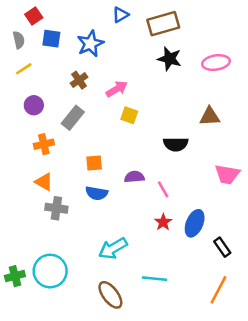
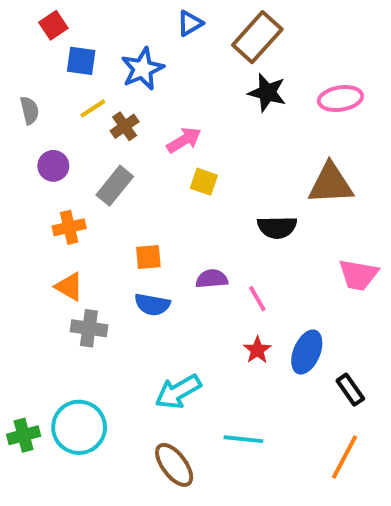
brown rectangle: (163, 24) -> (257, 37), turned -32
gray semicircle: (19, 40) -> (30, 110), moved
yellow line: (24, 69) -> (93, 108), moved
brown triangle: (210, 117) -> (331, 184), size x1.4

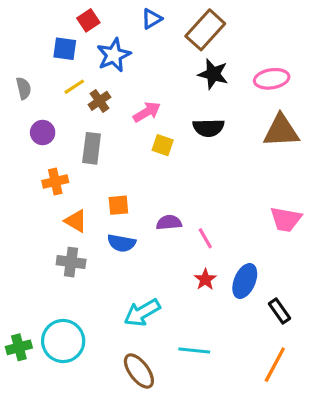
red square: (53, 25) -> (88, 20), moved
brown triangle: (331, 184) -> (281, 131), moved
gray rectangle: (115, 186) -> (92, 148), turned -32
black semicircle: (277, 227) -> (208, 128), moved
orange triangle: (69, 287) -> (76, 221), moved

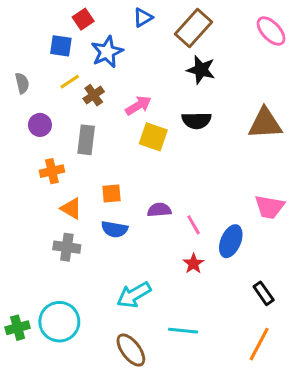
pink ellipse: (272, 79) -> (271, 31), moved, turned 56
yellow square: (163, 145) -> (153, 137), size x1.4
blue ellipse: (245, 281) -> (231, 241), moved

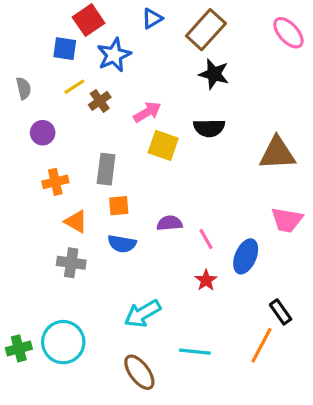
red square: (83, 19) -> (89, 20), size x1.4
brown triangle: (265, 123) -> (277, 153), moved
gray rectangle: (86, 140) -> (106, 169), moved
orange line: (259, 344) -> (261, 345), moved

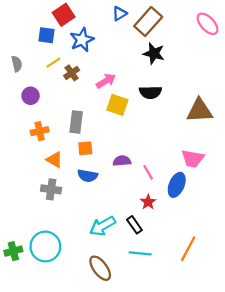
blue triangle: (152, 19) -> (120, 14), moved
pink trapezoid: (287, 220) -> (193, 159), moved
black rectangle: (281, 312) -> (134, 225), moved

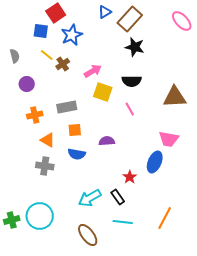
yellow line: (53, 63) -> (47, 55), turned 72
gray rectangle: (76, 122) -> (67, 107), turned 72
pink line: (148, 172) -> (130, 109), moved

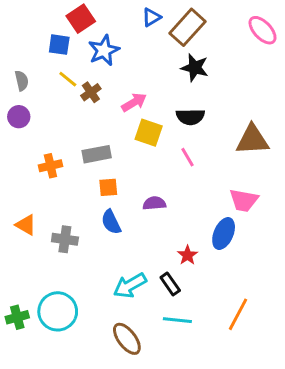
purple circle: (27, 84) -> (19, 117), moved
orange triangle: (48, 140) -> (26, 225), moved
blue semicircle: (77, 154) -> (111, 222), turned 54

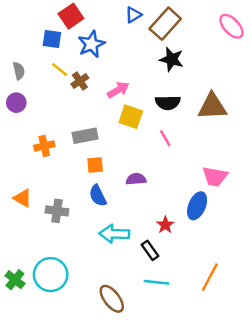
brown triangle: (252, 140) -> (212, 106), moved
cyan arrow: (130, 285) -> (114, 234), moved, turned 32
green cross: (17, 317) -> (15, 280), turned -36

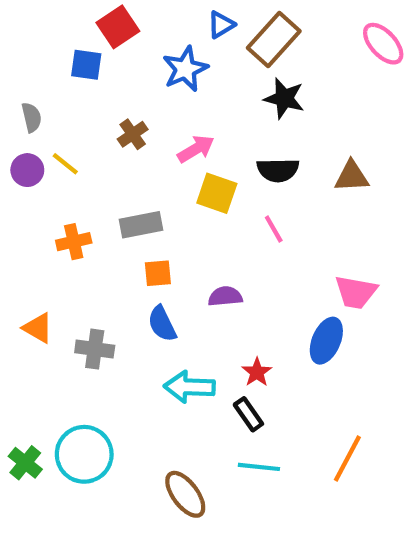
blue star: (91, 44) -> (185, 69), moved
yellow line: (60, 70) -> (65, 164), moved
brown triangle: (212, 106) -> (352, 176), size x0.7
red star: (165, 225) -> (257, 372), moved

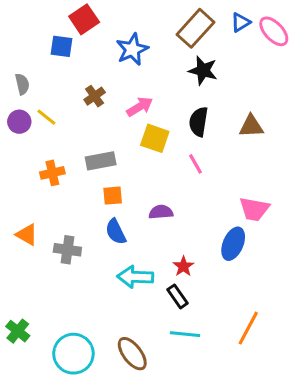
blue triangle: (221, 25) -> (241, 22), moved
black semicircle: (278, 170) -> (199, 122), turned 100
cyan circle: (84, 454) -> (73, 354), moved

